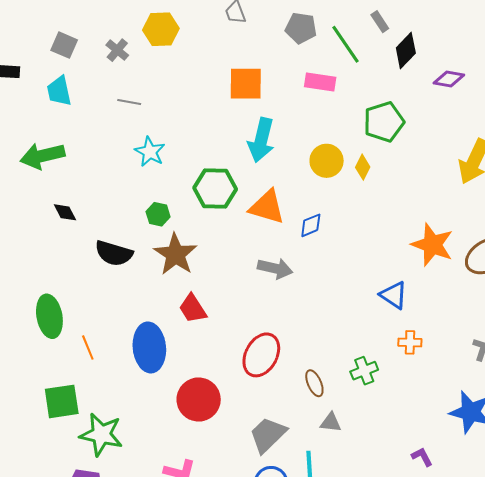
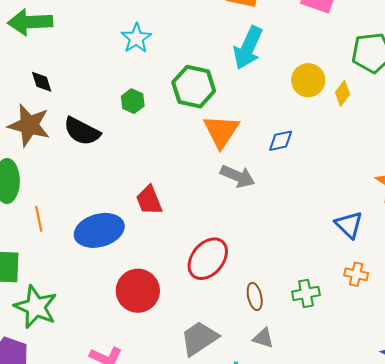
orange triangle: (267, 207) -> (221, 131), moved, turned 36
brown star: (175, 254) -> (29, 125), moved, turned -30
blue ellipse: (149, 347) -> (99, 230), turned 69

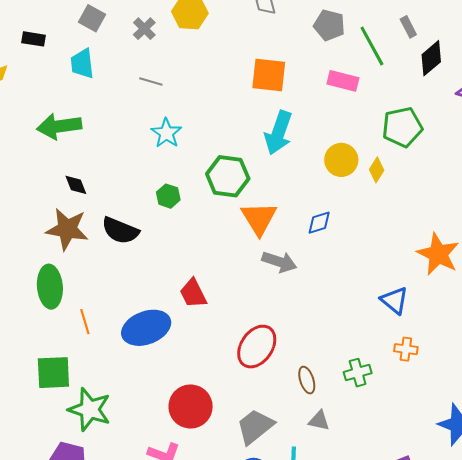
red circle: (138, 291) -> (191, 406), moved

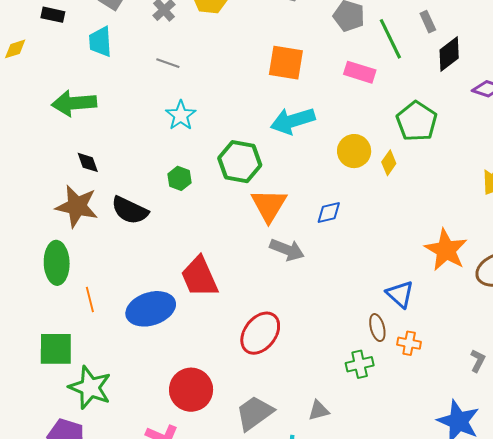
green pentagon: (402, 127) -> (417, 121), turned -30
cyan arrow: (278, 133) -> (293, 121), turned 51
red trapezoid: (193, 293) -> (199, 277), size x1.4
brown ellipse: (307, 380) -> (377, 328), moved
gray triangle: (319, 421) -> (319, 410), turned -30

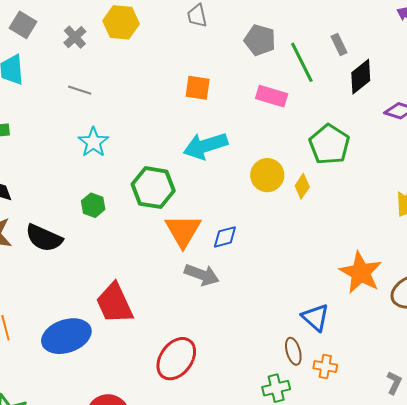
orange square: (286, 63) -> (198, 88), size x0.7
blue diamond: (329, 213) -> (225, 237), moved

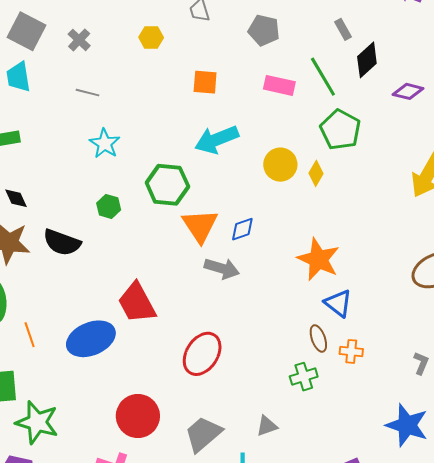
yellow hexagon: (121, 22) -> (151, 37), moved, size x0.7
gray square: (23, 25) -> (26, 31), size x1.4
green line: (302, 62) -> (323, 77), moved
orange star: (361, 273) -> (318, 259), moved

